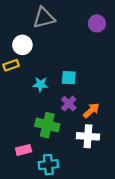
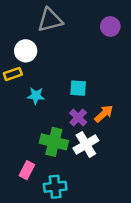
cyan star: (40, 84) -> (36, 96), moved
orange arrow: (91, 110) -> (104, 114), moved
white cross: (88, 136) -> (86, 144), moved, turned -35
pink rectangle: (24, 150) -> (27, 170), turned -49

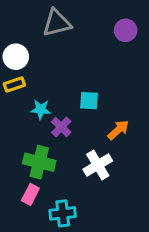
white circle: (26, 51) -> (16, 57), moved
purple cross: (78, 118) -> (61, 127), moved
green cross: (54, 142) -> (39, 162), moved

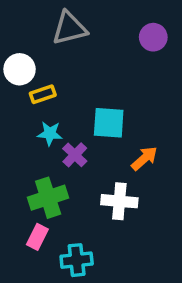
yellow rectangle: (14, 85) -> (43, 94), moved
cyan square: (89, 101) -> (109, 123), size x1.4
green cross: (39, 162) -> (48, 198), turned -32
white cross: (98, 165) -> (119, 201), turned 36

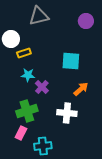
cyan square: (109, 123) -> (71, 61), moved

